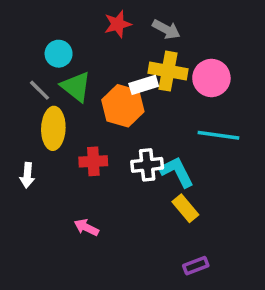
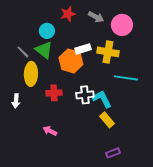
cyan circle: (59, 54) -> (47, 31), moved
yellow cross: (168, 71) -> (108, 52), moved
pink circle: (211, 78) -> (122, 25), moved

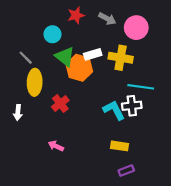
green triangle: (44, 50) -> (65, 57), moved
red cross: (54, 93) -> (60, 104), turned -35
white cross: (85, 95) -> (132, 106), moved
yellow rectangle: (107, 120) -> (119, 146), moved, turned -42

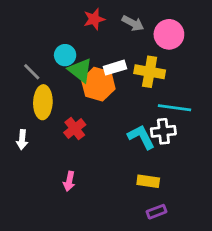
cyan circle: (52, 34) -> (65, 55), moved
pink arrow: (56, 146) -> (69, 181), turned -104

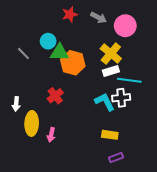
white rectangle: (115, 68) -> (111, 71), moved
green triangle: (80, 70) -> (59, 52), turned -36
yellow cross: (150, 72) -> (111, 54), turned 30
yellow ellipse: (43, 102) -> (32, 123), moved

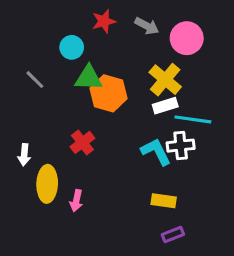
cyan circle: (48, 41) -> (72, 47), moved

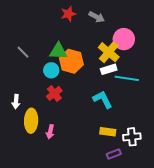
pink circle: (187, 38) -> (124, 39), moved
cyan circle: (72, 47) -> (51, 70), moved
white cross: (181, 146) -> (132, 137), moved

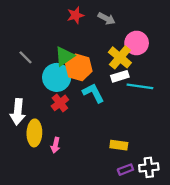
green triangle: (58, 51) -> (64, 56), turned -36
cyan circle: (51, 70) -> (57, 77), size x1.6
cyan L-shape: (103, 100) -> (93, 93), moved
white arrow: (16, 102) -> (18, 112), size x1.6
white cross: (132, 137) -> (149, 167), moved

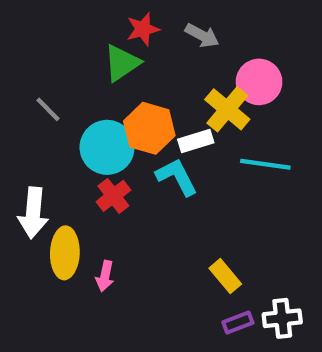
green triangle: (64, 56) -> (122, 63), moved
white rectangle: (120, 76) -> (196, 141), moved
yellow rectangle: (119, 145) -> (225, 276), turned 42

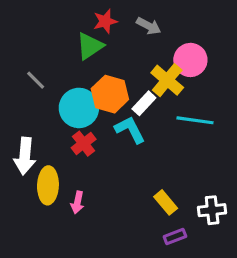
white rectangle: (196, 141) -> (144, 103), turned -30
white cross: (282, 318) -> (212, 210), moved

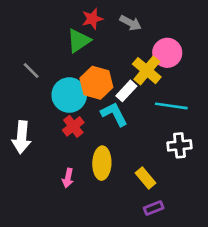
yellow ellipse: (48, 185) -> (102, 163), moved
white cross: (212, 210) -> (179, 145), moved

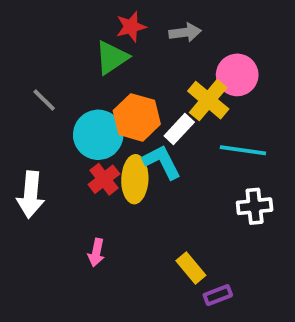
gray arrow: (130, 23) -> (185, 32), turned -35
yellow ellipse: (102, 163) -> (135, 179), moved
yellow rectangle: (145, 178) -> (191, 268), moved

